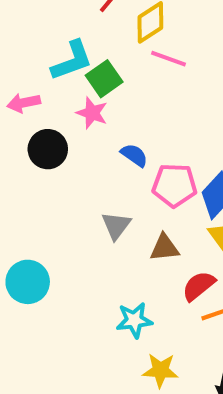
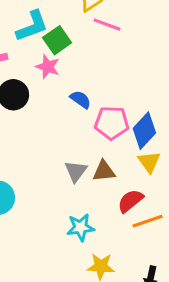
gray triangle: (116, 226) -> (76, 171), moved

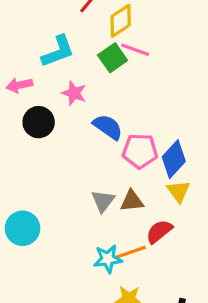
green square: (57, 40) -> (113, 58), moved
blue semicircle: (80, 99) -> (108, 127), size x1.4
orange line: (148, 221) -> (130, 252), moved

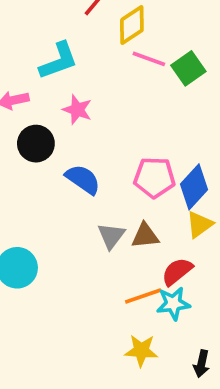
green square: (113, 58) -> (188, 68), moved
blue semicircle: (108, 127) -> (83, 179), moved
yellow triangle: (179, 191) -> (200, 224), turned 30
cyan star: (108, 259) -> (173, 304), moved

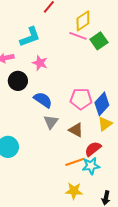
yellow diamond: (132, 25) -> (83, 21), moved
gray triangle: (111, 236) -> (51, 122), moved
brown triangle: (145, 236) -> (76, 130), turned 35

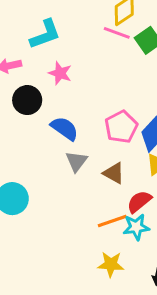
pink pentagon: (81, 99) -> (121, 127), turned -30

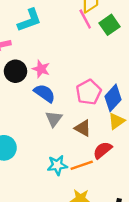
pink line: (117, 33) -> (85, 19), turned 42
pink star: (60, 73) -> (41, 69), moved
cyan star: (136, 227) -> (57, 165), moved

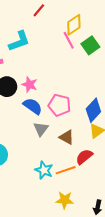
pink pentagon: (89, 92) -> (59, 105), moved, turned -30
cyan star: (57, 165) -> (44, 170), turned 30

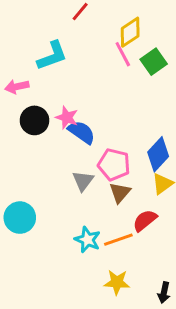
pink pentagon: (59, 105) -> (114, 165), moved
blue semicircle: (33, 106) -> (82, 132), moved
brown triangle: (67, 137) -> (120, 193), turned 42

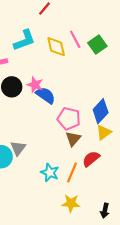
yellow diamond: (130, 32) -> (56, 47), moved, turned -70
gray triangle: (83, 181) -> (18, 148), moved
orange line: (118, 240) -> (72, 173), turned -48

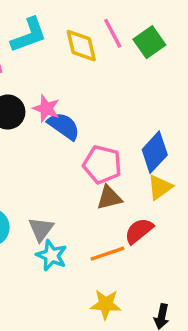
brown triangle: (73, 139) -> (109, 198), turned 35
gray triangle: (18, 148) -> (41, 229), moved
cyan star: (50, 173) -> (51, 255), moved
orange line: (72, 173) -> (107, 254), turned 48

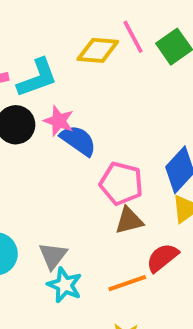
cyan L-shape: (29, 35) -> (37, 78), moved
yellow diamond: (81, 46) -> (98, 50), turned -72

